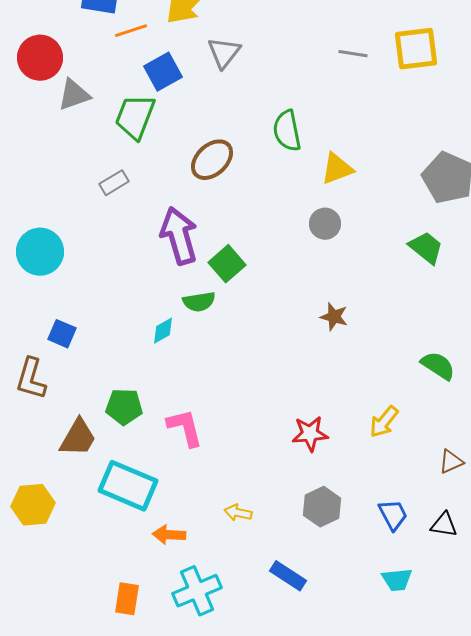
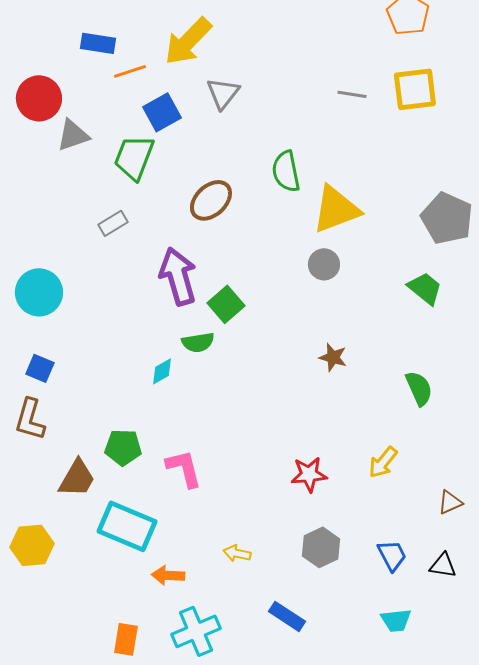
yellow triangle: (337, 169) -> (336, 209), size x1.5
blue square: (62, 334) -> (40, 368), moved
green semicircle: (438, 366) -> (419, 388), moved, turned 33

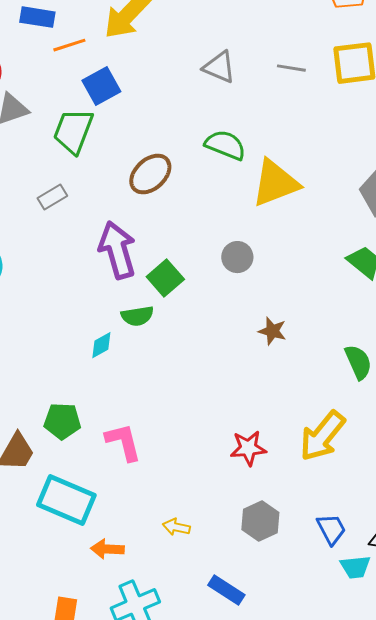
gray triangle: (223, 93) -> (219, 67), moved, turned -45
green semicircle: (286, 171) -> (225, 145), turned 123
gray circle: (324, 264) -> (237, 257), moved
yellow arrow: (383, 462) -> (322, 436), size x1.6
cyan trapezoid: (396, 620) -> (355, 567), moved

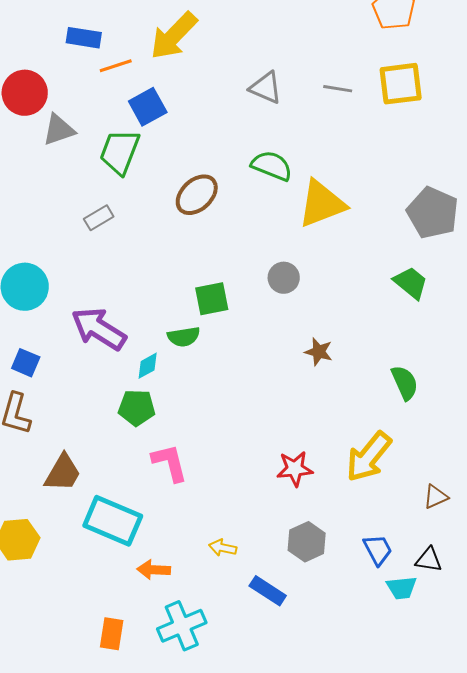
purple arrow: (117, 250) -> (99, 329), moved, turned -42
green square: (165, 278) -> (212, 299), turned 30
green pentagon: (62, 421) -> (137, 408), moved
blue rectangle: (226, 590) -> (268, 591), moved

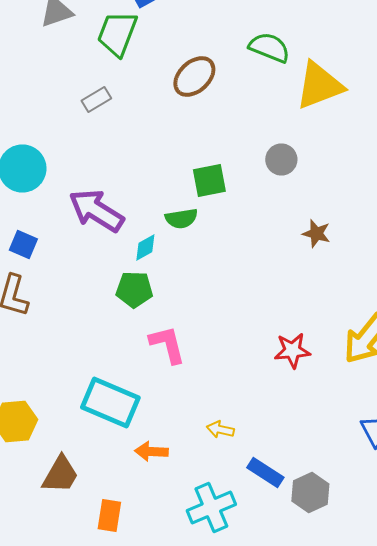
brown trapezoid: (63, 473) -> (60, 474), moved
gray hexagon: (307, 542) -> (310, 492), moved
cyan cross: (182, 626) -> (211, 508), moved

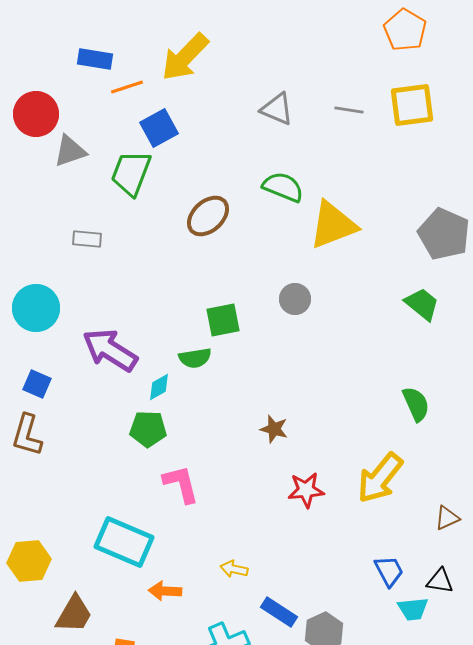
gray rectangle: (96, 100) -> (87, 239), moved, turned 36
brown star: (316, 234) -> (274, 429), moved

